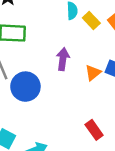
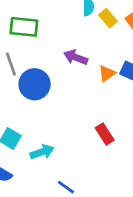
purple arrow: (63, 59) -> (76, 57), turned -80

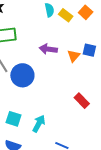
cyan arrow: (42, 152) -> (39, 124), turned -30

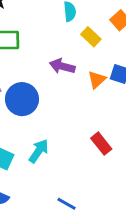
yellow rectangle: (66, 15) -> (91, 37), moved
cyan arrow: (39, 124) -> (39, 151), moved

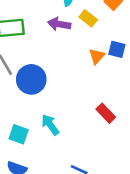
purple arrow: (62, 66) -> (59, 24), moved
cyan arrow: (39, 151) -> (50, 125), turned -65

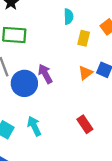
yellow rectangle: (88, 18) -> (84, 38), turned 56
purple arrow: (59, 24) -> (45, 74), moved, turned 42

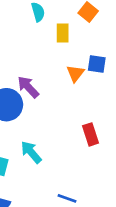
red rectangle: (85, 124) -> (91, 134), turned 30

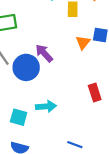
cyan arrow: (31, 152) -> (46, 106), turned 126

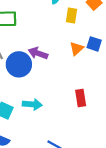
purple arrow: (44, 53) -> (38, 53), turned -36

